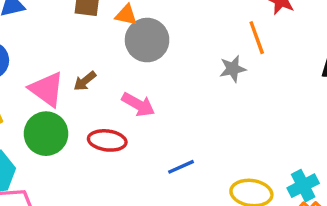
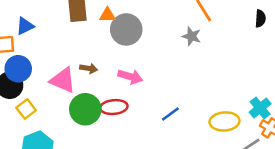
gray star: (233, 69) -> (192, 36), turned -30
brown arrow: (85, 81) -> (89, 68), turned -119
green circle: (46, 134) -> (85, 109), moved

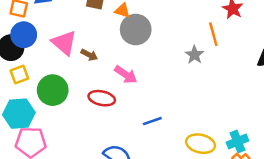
pink triangle: (63, 80) -> (64, 43), moved
green circle: (85, 109) -> (53, 90), moved

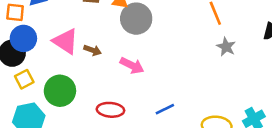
gray star: (195, 55) -> (226, 47), moved
red ellipse: (102, 98) -> (110, 110), moved

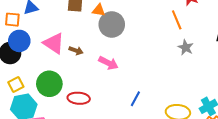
yellow square: (24, 79) -> (16, 84), moved
blue line: (165, 109) -> (135, 99), turned -35
red ellipse: (110, 110) -> (79, 98), moved

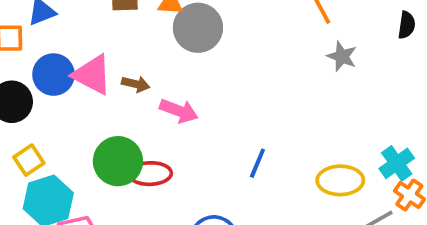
blue circle: (19, 41) -> (54, 75), moved
pink arrow: (108, 63) -> (179, 111), moved
green circle: (49, 84) -> (118, 161), moved

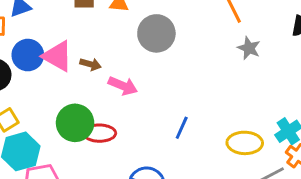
gray circle: (198, 28) -> (156, 33), moved

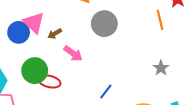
gray star: (249, 48) -> (161, 68), moved
blue circle: (28, 55) -> (19, 32), moved
brown arrow: (90, 64) -> (55, 34), turned 120

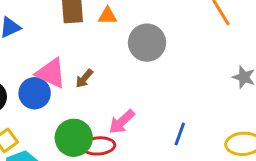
pink arrow: (73, 53) -> (122, 122), moved, turned 120

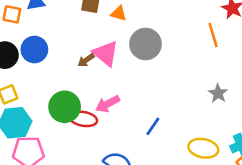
pink triangle: (51, 73) -> (106, 53), moved
blue circle: (35, 93) -> (34, 50), moved

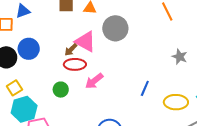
green circle: (65, 107) -> (61, 90), size x0.6
red ellipse: (83, 119) -> (75, 64), moved
blue line: (153, 126) -> (145, 88), moved

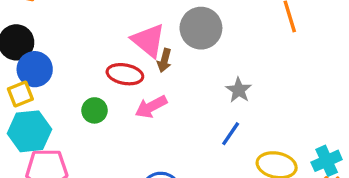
blue circle: (29, 49) -> (35, 69), moved
brown arrow: (71, 50) -> (164, 60), moved, turned -40
gray star: (180, 57) -> (239, 90), moved

